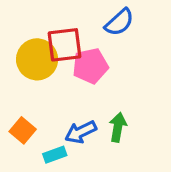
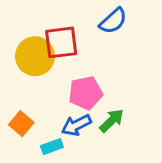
pink pentagon: (90, 66) -> (86, 93), moved
green arrow: (118, 127) -> (112, 121), turned 36

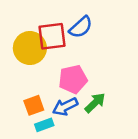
blue semicircle: (113, 21) -> (81, 27), moved
orange square: (21, 124) -> (34, 105), moved, turned 30

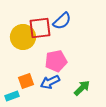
green arrow: (95, 103) -> (82, 88), moved
cyan rectangle: (44, 125) -> (12, 96), moved

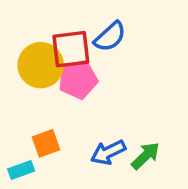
pink pentagon: (56, 61) -> (78, 79), moved
blue arrow: (50, 82) -> (108, 152), moved

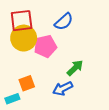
red square: (71, 49) -> (22, 21), moved
green arrow: (146, 156) -> (75, 68), moved

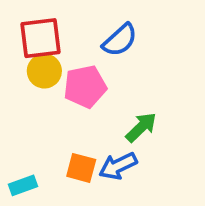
yellow circle: (24, 38) -> (44, 71), size x0.7
orange square: (27, 83) -> (81, 168), moved, turned 35

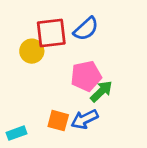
red square: (40, 38) -> (51, 33), moved
pink pentagon: (85, 87) -> (86, 76), moved

